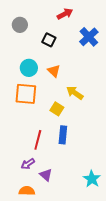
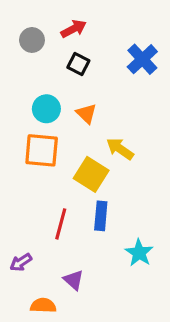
red arrow: (65, 14) -> (74, 29), moved
yellow square: (57, 109) -> (91, 174), size x1.5
purple arrow: (28, 164) -> (21, 262), moved
cyan star: (92, 179) -> (139, 253), moved

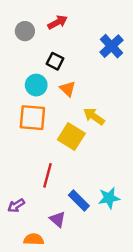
black square: (78, 64) -> (55, 61), moved
blue rectangle: (101, 216) -> (79, 200), moved, turned -50
cyan star: (139, 253) -> (109, 198), turned 30

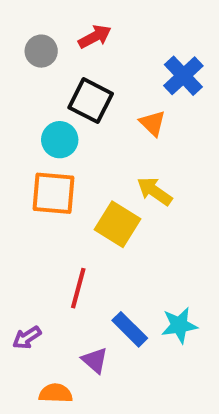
black square: (55, 61) -> (91, 101), size x1.5
orange triangle: (68, 89) -> (153, 123), moved

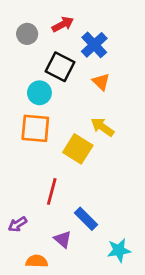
blue cross: (183, 76) -> (94, 45), moved
cyan star: (179, 325) -> (119, 250), moved

